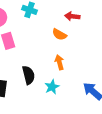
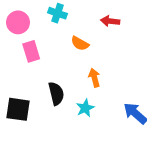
orange semicircle: (59, 34) -> (80, 43), moved

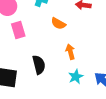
cyan star: (85, 108) -> (76, 77), moved

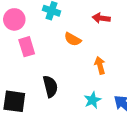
orange arrow: (70, 52) -> (100, 65), moved

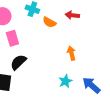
orange semicircle: (73, 39) -> (49, 22), moved
black semicircle: (50, 86) -> (18, 62), moved, turned -120

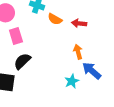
red arrow: (72, 15) -> (79, 23), moved
blue arrow: (91, 85) -> (92, 71), moved

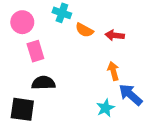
black semicircle: (22, 61) -> (43, 83), turned 42

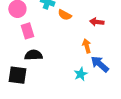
red arrow: (115, 35) -> (97, 22), moved

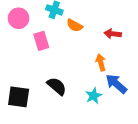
pink rectangle: (28, 31) -> (41, 41), moved
black semicircle: (34, 55) -> (57, 86), moved, turned 42

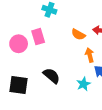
pink circle: (19, 18) -> (19, 44), moved
orange semicircle: (75, 25) -> (78, 34), moved

